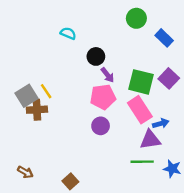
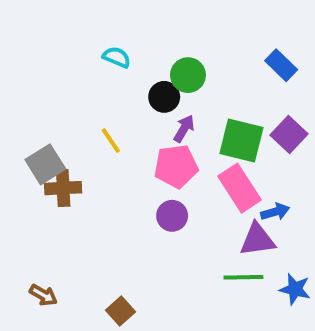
green circle: (136, 18) -> (188, 75), moved
purple arrow: (107, 75) -> (184, 129), turned -112
yellow line: (46, 91) -> (111, 140), moved

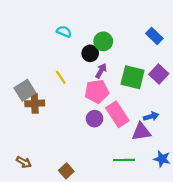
pink rectangle: (239, 188) -> (117, 114), moved
green line: (243, 277) -> (124, 160), moved

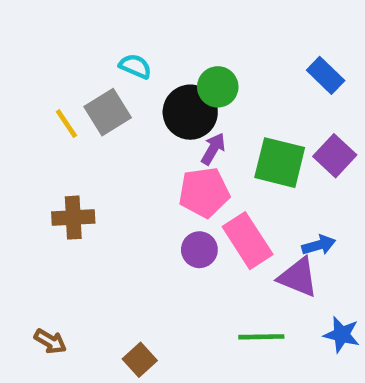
black circle: (90, 53) -> (190, 112), size x1.5
yellow line: (61, 77) -> (66, 124), moved
gray square: (25, 90) -> (108, 112), moved
purple triangle: (141, 132) -> (298, 277), turned 30

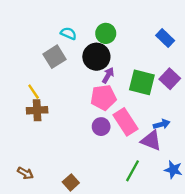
green circle: (218, 87) -> (106, 33), moved
yellow line: (66, 124) -> (34, 92), moved
green line: (261, 337) -> (133, 171), turned -60

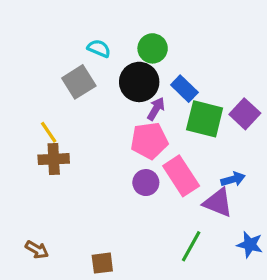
blue rectangle: (165, 38) -> (184, 89), moved
brown square: (71, 182) -> (102, 263), turned 35

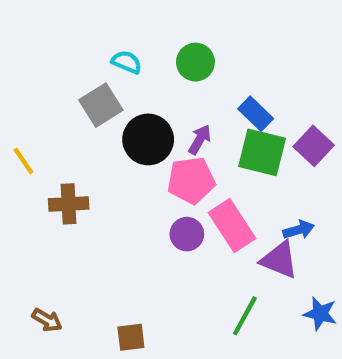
black circle: (139, 82) -> (148, 139), moved
blue rectangle: (184, 89) -> (256, 114), moved
yellow line: (49, 132) -> (23, 161), moved

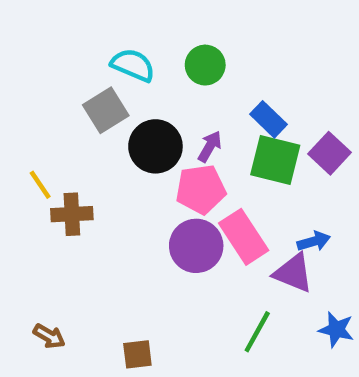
cyan semicircle: (127, 62) -> (133, 65), size x1.4
yellow line: (23, 161) -> (40, 185), moved
purple circle: (187, 234) -> (196, 246), size x1.5

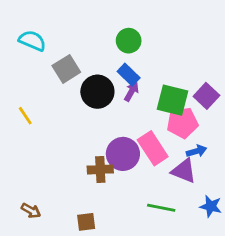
cyan semicircle: (133, 65) -> (32, 41), moved
blue rectangle: (268, 119) -> (129, 75), moved
pink pentagon: (201, 189) -> (182, 123), moved
brown cross: (72, 214) -> (100, 169), moved
green line: (257, 332) -> (161, 208), turned 72

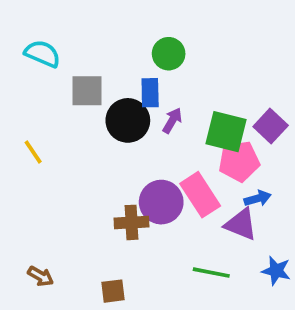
gray square: (66, 69) -> (87, 91), turned 32
blue rectangle: (129, 75) -> (150, 93), moved, turned 45

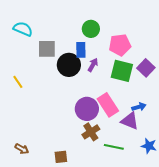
pink pentagon: (239, 161) -> (120, 45), moved
brown cross: (131, 222) -> (91, 132), moved, turned -30

